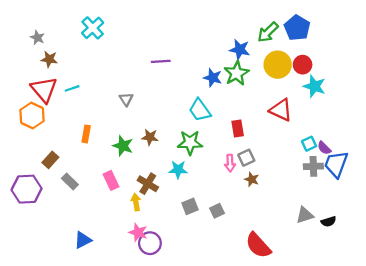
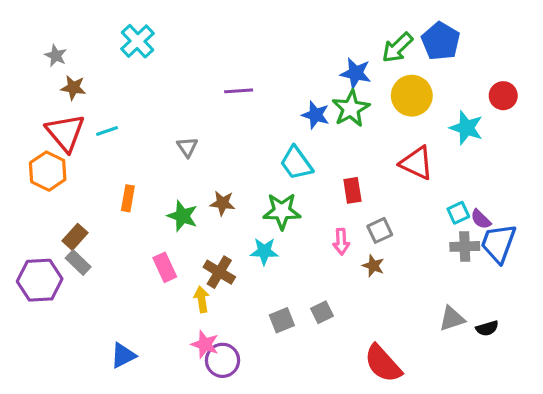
red circle: (303, 65) -> (503, 96), moved
gray square: (246, 158) -> (380, 230), moved
gray rectangle: (70, 182) -> (78, 262), moved
gray square: (190, 206) -> (282, 320), moved

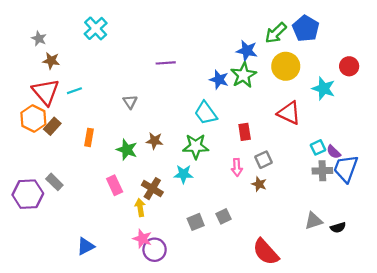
brown rectangle: (75, 237) -> (52, 126), moved

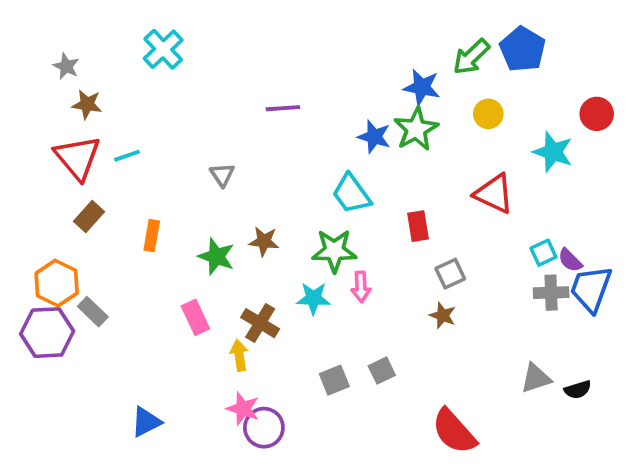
yellow circle: (286, 66) -> (488, 114), size x0.6
orange hexagon: (33, 119) -> (57, 283), moved
pink arrow: (237, 167) -> (361, 287), moved

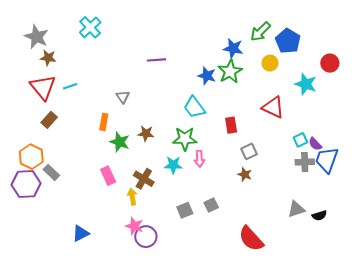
blue pentagon: (523, 49) -> (288, 41), moved
gray star: (66, 66) -> (37, 37), size x1.6
orange rectangle: (152, 236) -> (104, 122), moved

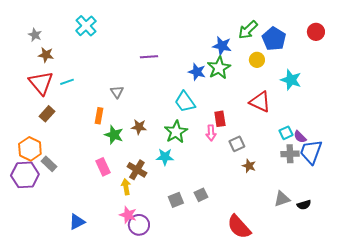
gray star: (37, 37) -> (35, 35), size x0.6
red circle: (330, 63) -> (316, 32), moved
green star: (185, 139) -> (176, 132), turned -30
pink arrow: (200, 159) -> (211, 133), moved
brown star: (245, 175) -> (249, 166), moved

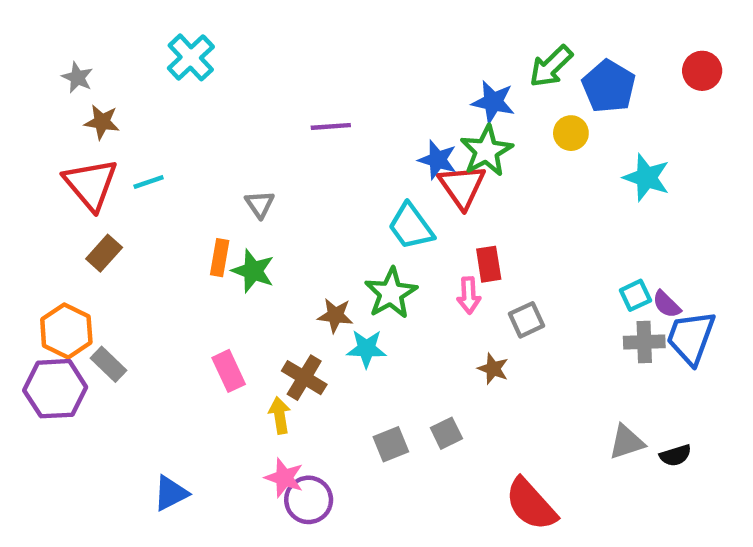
red triangle: (260, 102) -> (462, 186), moved, turned 30
brown star: (139, 127) -> (335, 315), moved
green star: (114, 135) -> (253, 271), moved
brown star: (249, 166) -> (493, 369), moved

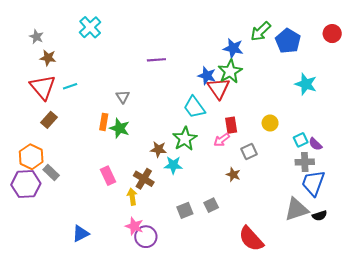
yellow circle: (571, 133) -> (270, 123), moved
pink arrow: (469, 295) -> (222, 140), turned 56
blue trapezoid: (691, 338) -> (313, 183), moved
gray triangle: (627, 442) -> (296, 209), size x1.4

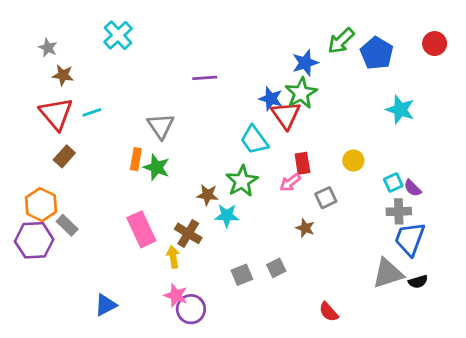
blue star: (233, 48) -> (305, 63), turned -30
gray triangle: (123, 97) -> (161, 126), size x1.5
pink rectangle: (108, 176) -> (141, 229), size x1.4
red semicircle: (251, 239) -> (329, 312), size x0.6

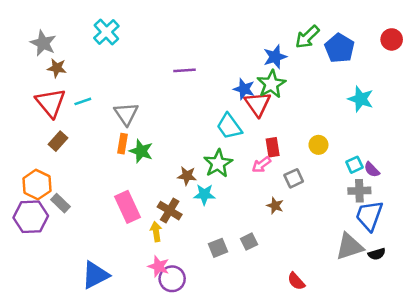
gray star: (48, 48) -> (43, 43), size x1.5
gray triangle: (161, 126) -> (126, 114), moved
blue triangle: (106, 305) -> (95, 275), size x1.4

